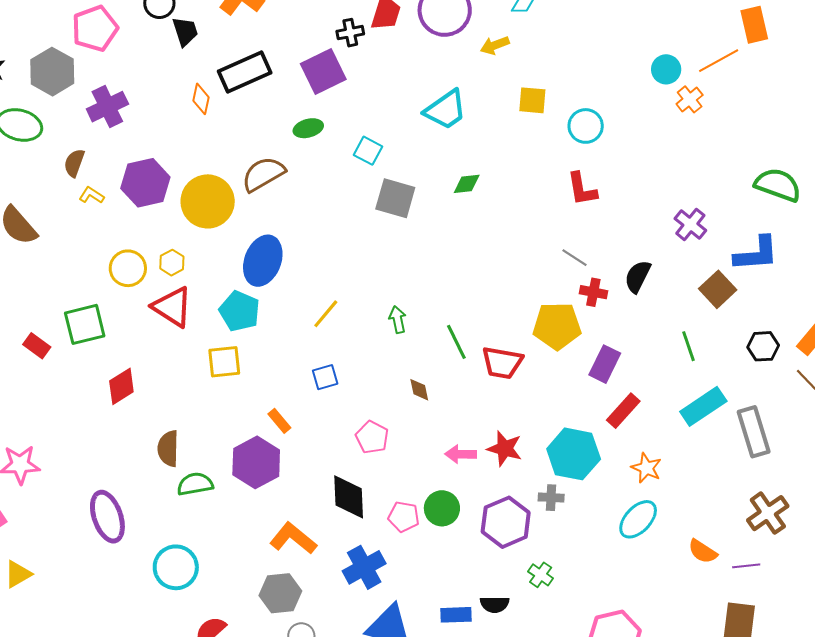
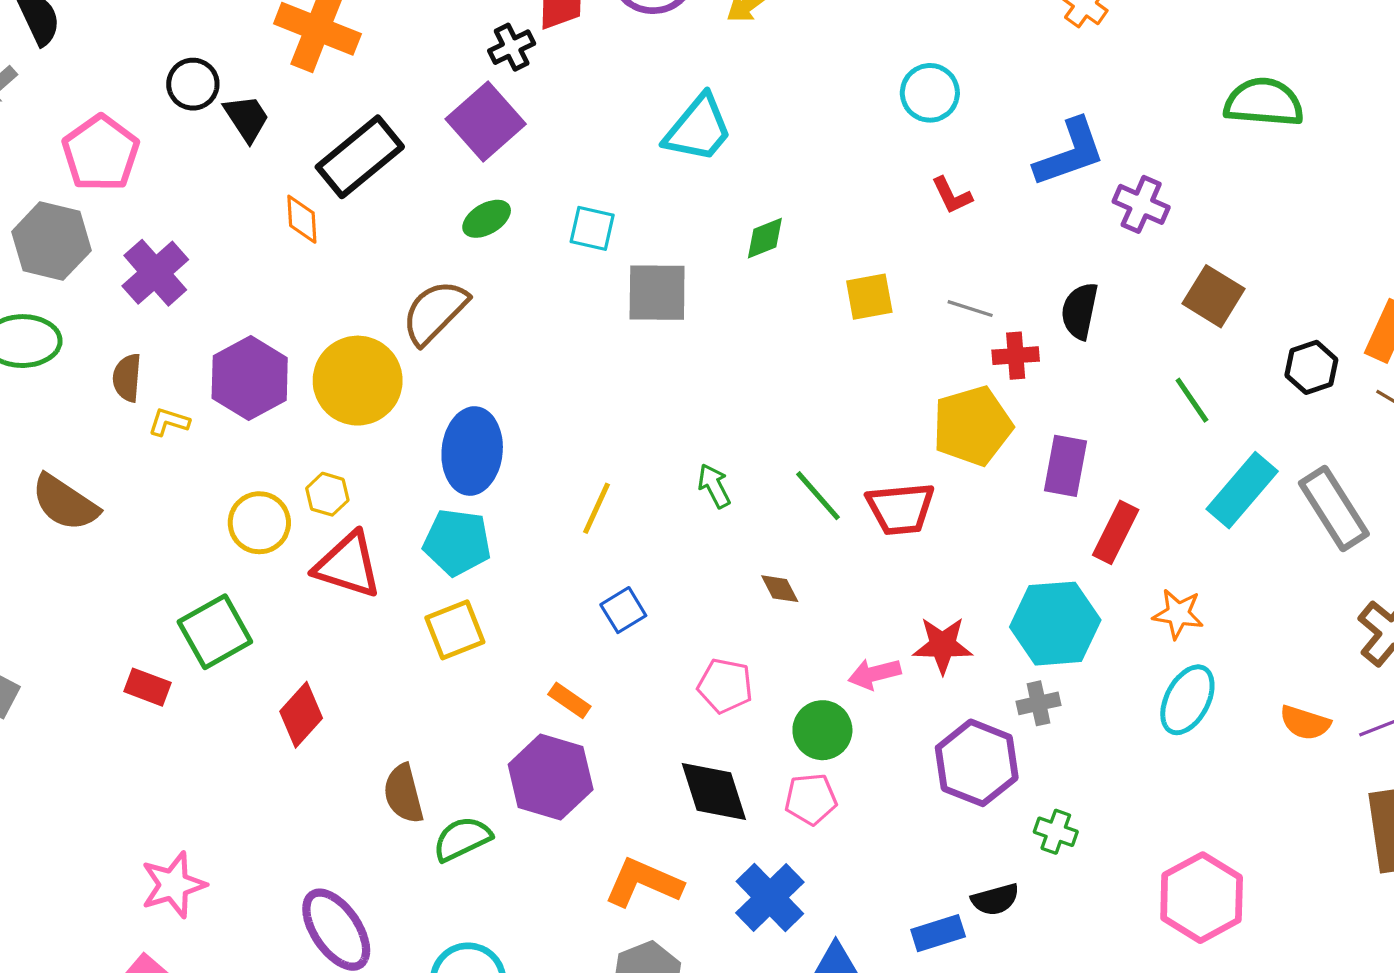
yellow square: (532, 100) -> (869, 297), moved
red L-shape: (582, 189) -> (952, 195), size x0.7
blue L-shape: (756, 254) -> (1070, 153), moved
green circle: (442, 508) -> (822, 730), moved

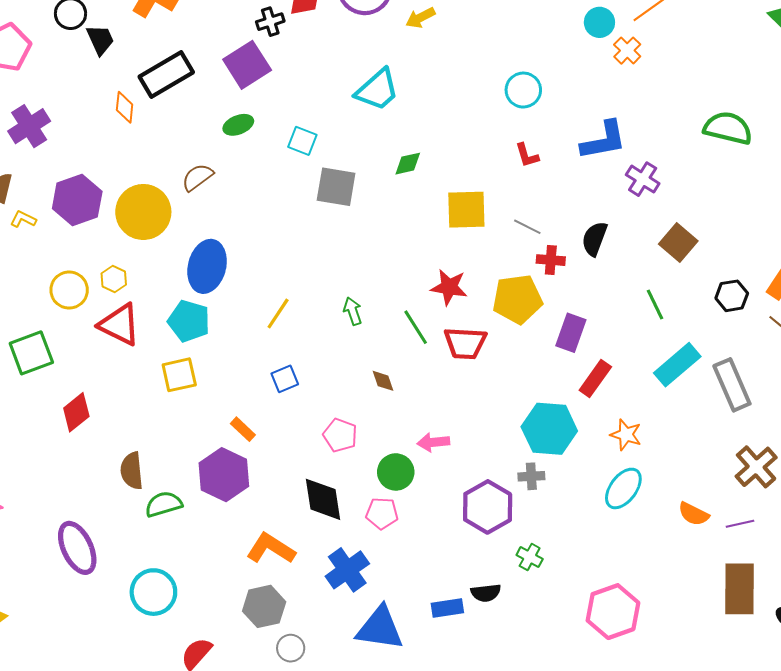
yellow square: (869, 297) -> (466, 210), size x1.4
brown semicircle: (435, 312) -> (197, 177), size x0.7
red star: (943, 645) -> (449, 287), moved

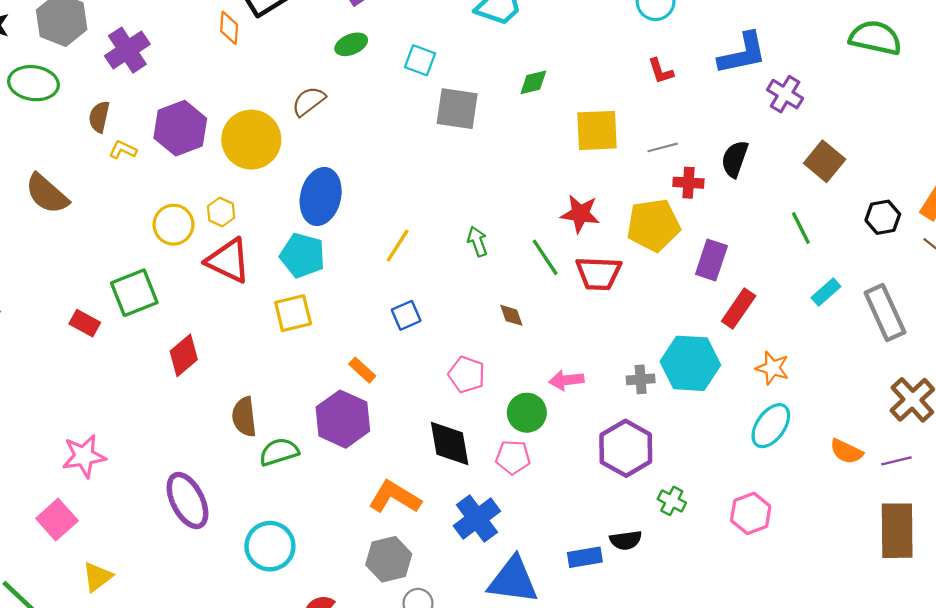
gray line: (527, 227) -> (663, 147), turned -40
cyan rectangle: (677, 365) -> (826, 292), size x0.6
gray cross: (531, 476) -> (641, 379), moved
pink hexagon: (613, 612) -> (751, 513), moved, size x0.7

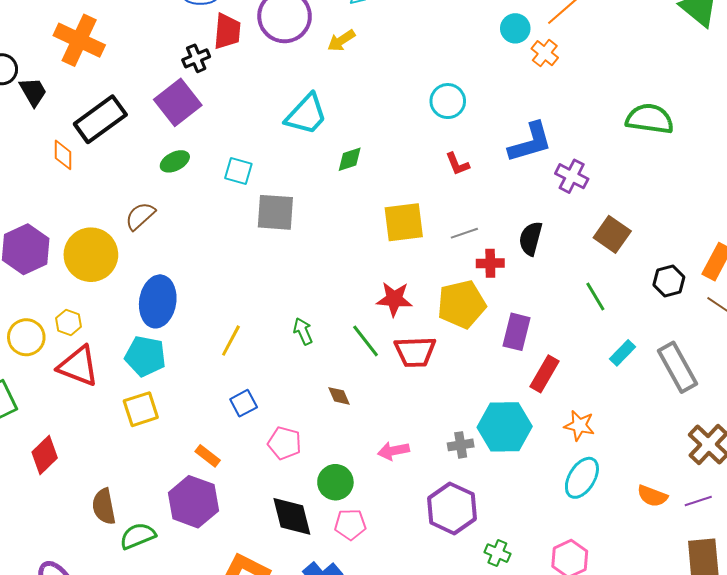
green diamond: (533, 82) -> (350, 159), moved
pink pentagon: (467, 375) -> (284, 443), moved
green circle: (527, 413) -> (335, 482), moved

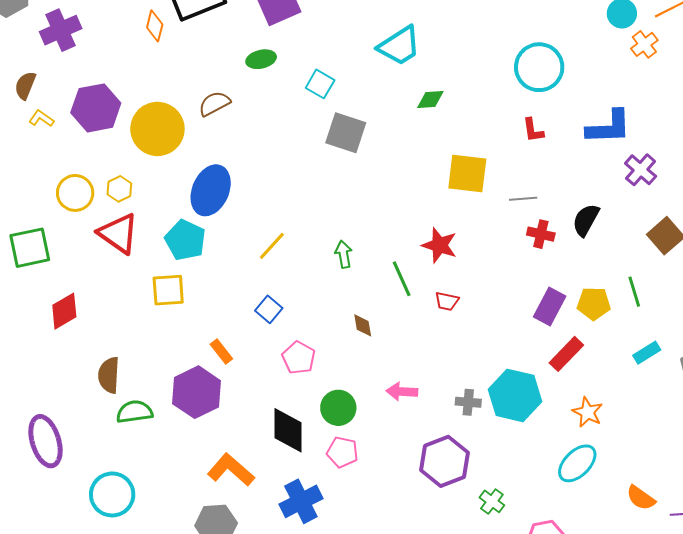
cyan circle: (448, 101) -> (539, 67), size x1.4
yellow pentagon: (461, 304) -> (594, 303), moved, size x0.7
red trapezoid: (415, 352) -> (447, 301), size x0.6
blue square: (244, 403) -> (269, 309), turned -36
green cross: (497, 553) -> (492, 501), moved

